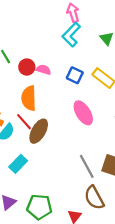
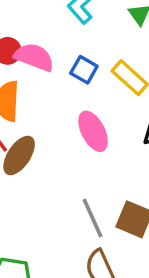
pink semicircle: (44, 70) -> (34, 57), size x1.6

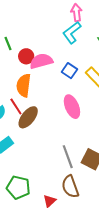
pink semicircle: (34, 57) -> (41, 61), turned -40

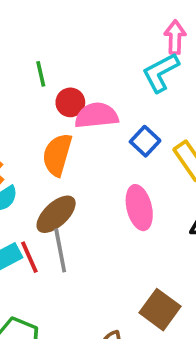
red line: (16, 106) -> (29, 257), moved
gray line: (68, 157) -> (60, 250), moved

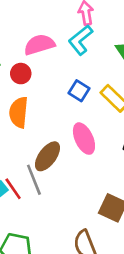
pink semicircle: (96, 115) -> (39, 45), moved
brown ellipse: (56, 214) -> (47, 156), moved

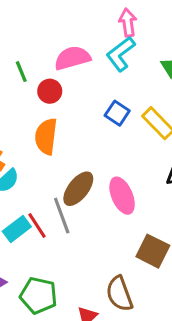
pink ellipse: (84, 139) -> (122, 196), moved

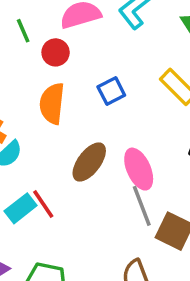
blue square: (117, 113) -> (111, 91), moved, turned 30
gray line: (62, 216) -> (142, 206), moved

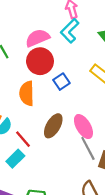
red circle: (56, 52) -> (40, 61), moved, size x1.6
red line: (43, 204) -> (23, 139), moved

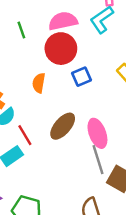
orange semicircle: (27, 93) -> (39, 83), size x0.7

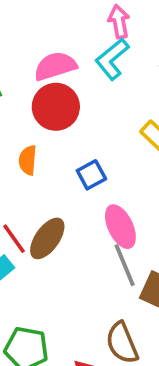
blue square: (81, 77) -> (91, 175), moved
brown ellipse: (63, 126) -> (47, 238), moved

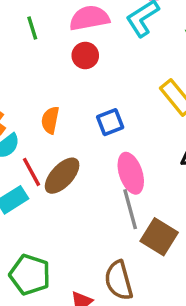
red circle: (56, 107) -> (85, 55), size x0.6
orange semicircle: (28, 160) -> (50, 120), moved

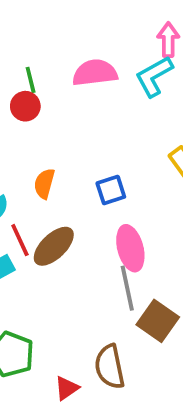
red circle: (85, 55) -> (25, 106), moved

